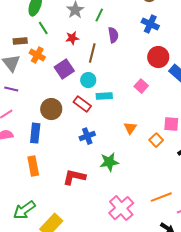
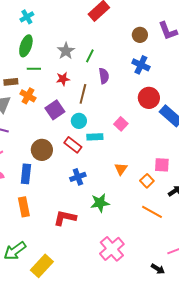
green line: (43, 28) -> (34, 69), turned -56
pink square: (141, 86) -> (121, 124), moved
orange line: (161, 197) -> (152, 212), moved, turned 50

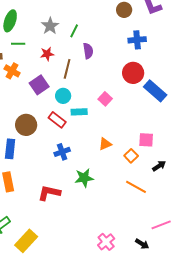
blue cross: (141, 65) -> (137, 40), moved, turned -30
orange triangle: (121, 169) -> (105, 144), turned 32
pink cross: (112, 249) -> (106, 242), moved, size x0.7

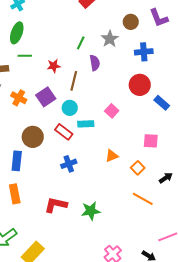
gray star: (50, 26) -> (110, 39), moved
orange cross: (12, 71) -> (19, 98), moved
blue rectangle: (155, 91) -> (162, 103), size x0.7
pink square: (146, 140) -> (151, 141), moved
green star: (84, 178) -> (91, 211), moved

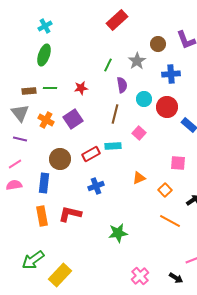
green line: (25, 56) -> (50, 88), moved
brown line: (74, 81) -> (115, 114), moved
cyan circle: (70, 108) -> (144, 99), moved
red rectangle: (64, 132) -> (91, 154), turned -66
red L-shape: (56, 205) -> (70, 214), moved

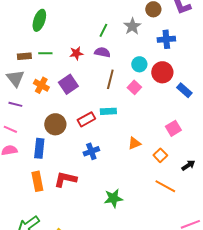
purple semicircle: (122, 85) -> (102, 52), moved, turned -70
pink square: (139, 133) -> (134, 87), moved
pink square: (178, 163) -> (173, 128), turned -35
pink line: (15, 164) -> (10, 129), turned 56

